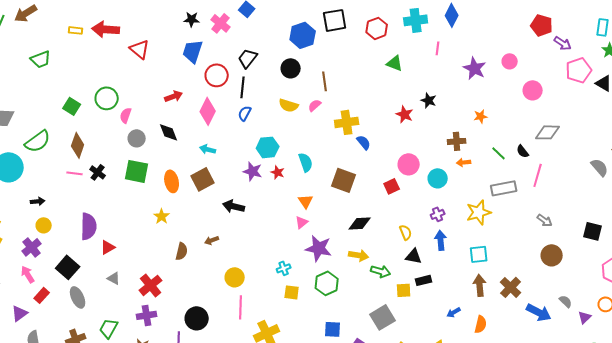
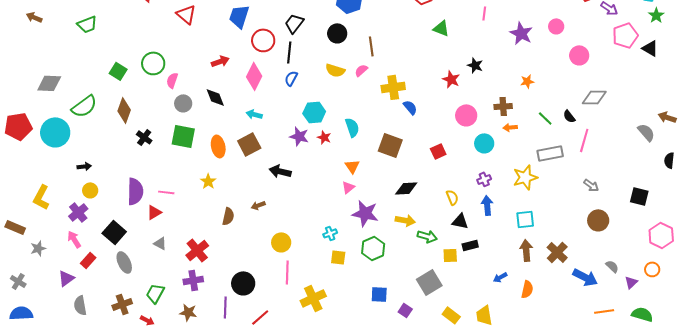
pink circle: (409, 164) -> (466, 115), moved
pink line: (75, 173) -> (166, 192), moved

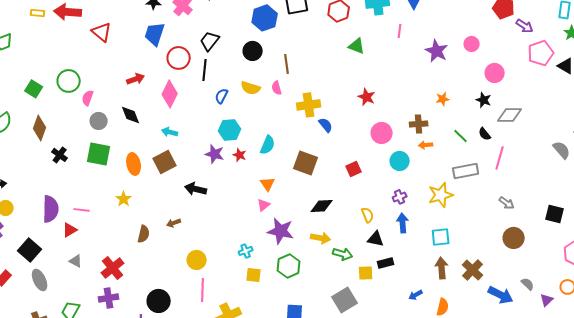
black star: (475, 65) -> (484, 100), moved
pink semicircle: (361, 70) -> (277, 88), turned -64
blue semicircle: (291, 78) -> (222, 96), moved
cyan semicircle: (352, 127) -> (268, 145), turned 42

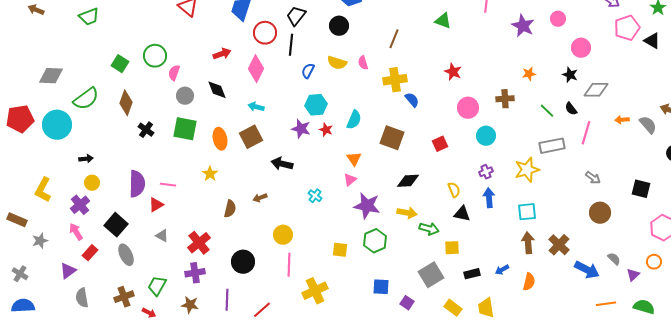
brown line: (287, 64) -> (394, 39), moved, turned 30
orange arrow: (426, 145) -> (622, 120), moved
cyan cross: (246, 251) -> (315, 196), moved, turned -32
black rectangle: (386, 263) -> (472, 274), moved
black circle: (159, 301) -> (243, 262), moved

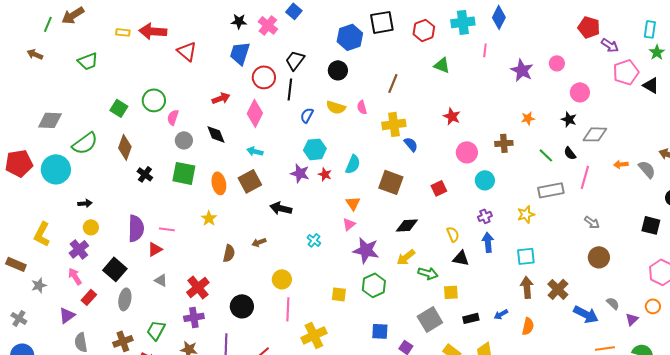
yellow star: (527, 170) -> (526, 214), size x0.7
black square: (641, 189) -> (651, 225), moved
yellow arrow: (407, 213) -> (406, 257), turned 132
gray ellipse: (126, 255) -> (125, 299), turned 35

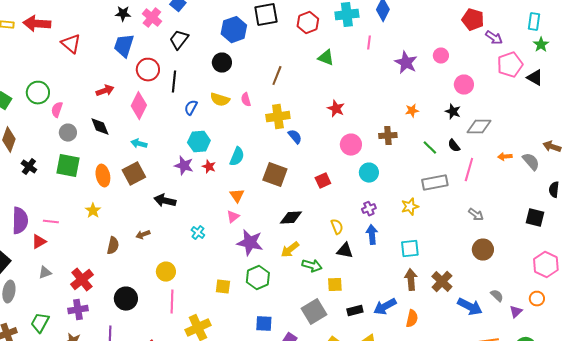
black trapezoid: (295, 60) -> (179, 40), moved
gray triangle: (161, 280) -> (45, 273), turned -48
blue arrow: (501, 314) -> (385, 307), size x1.6

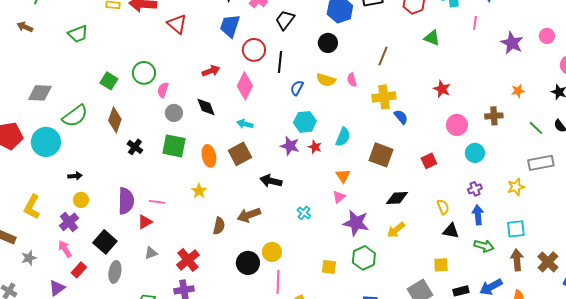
brown arrow: (143, 235) -> (249, 215), size x1.6
green arrow: (312, 266) -> (484, 246), moved
black circle: (126, 299) -> (248, 263), moved

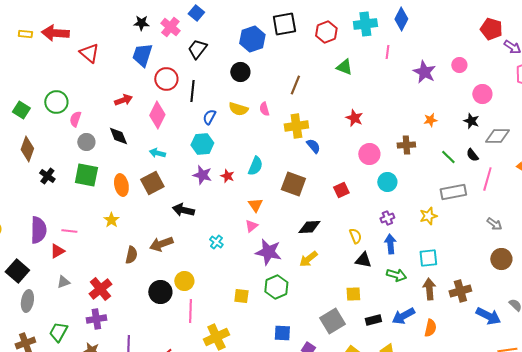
cyan hexagon: (305, 122) -> (202, 144), moved
brown cross: (548, 262) -> (460, 291), turned 30

